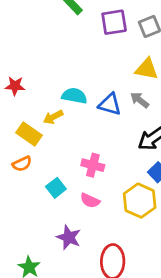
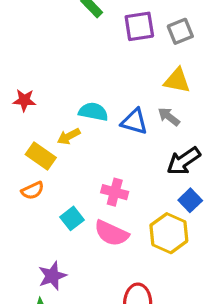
pink semicircle: (90, 201) -> (111, 233), size x1.5
purple star: (69, 237) -> (52, 276), moved, turned 30

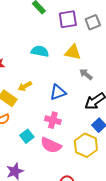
yellow triangle: (177, 81) -> (73, 52), moved
cyan semicircle: (93, 112) -> (40, 51), moved
blue triangle: (134, 122) -> (58, 92), moved, turned -36

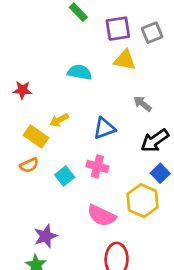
yellow triangle: (73, 52) -> (125, 60), moved
cyan square: (27, 136) -> (65, 176), moved
pink semicircle: (51, 145) -> (102, 216), moved

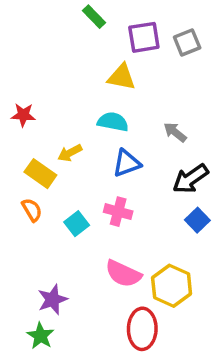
yellow triangle: (125, 60) -> (122, 77), moved
cyan semicircle: (80, 72) -> (113, 122), moved
orange semicircle: (29, 165) -> (32, 210), turned -96
yellow hexagon: (142, 201) -> (172, 286), moved

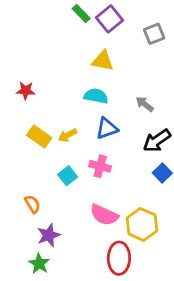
purple square: (144, 37) -> (109, 19), moved, turned -30
yellow arrow: (70, 153) -> (68, 135), moved
orange semicircle: (32, 210) -> (32, 204), moved

